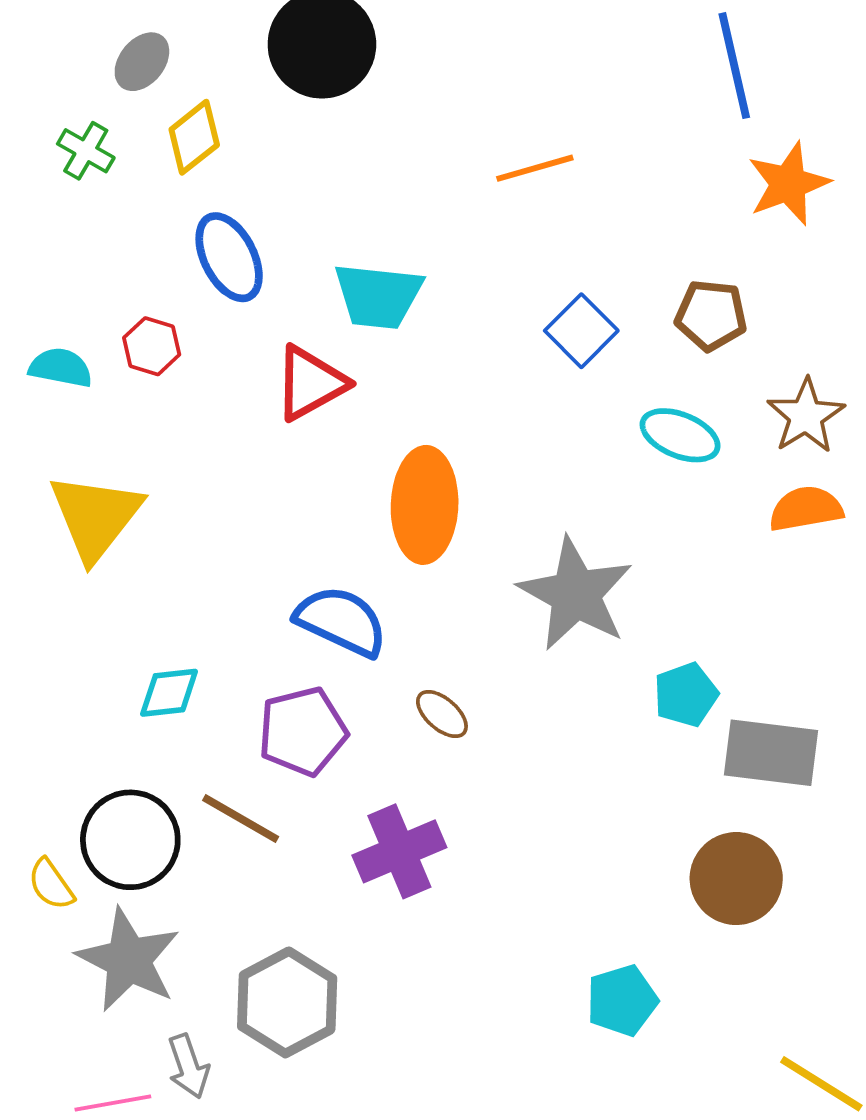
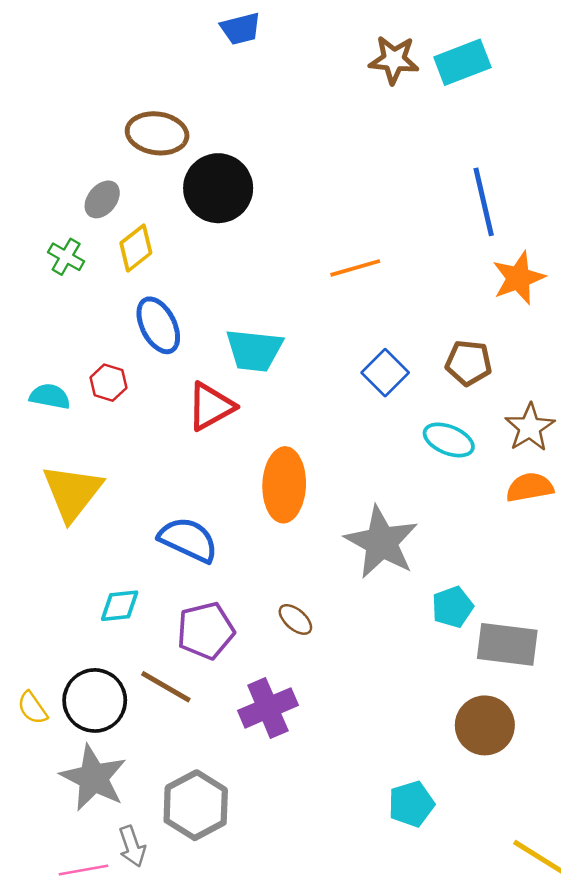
blue semicircle: (341, 621) -> (188, 540), moved
yellow semicircle: (51, 884) -> (32, 708), moved

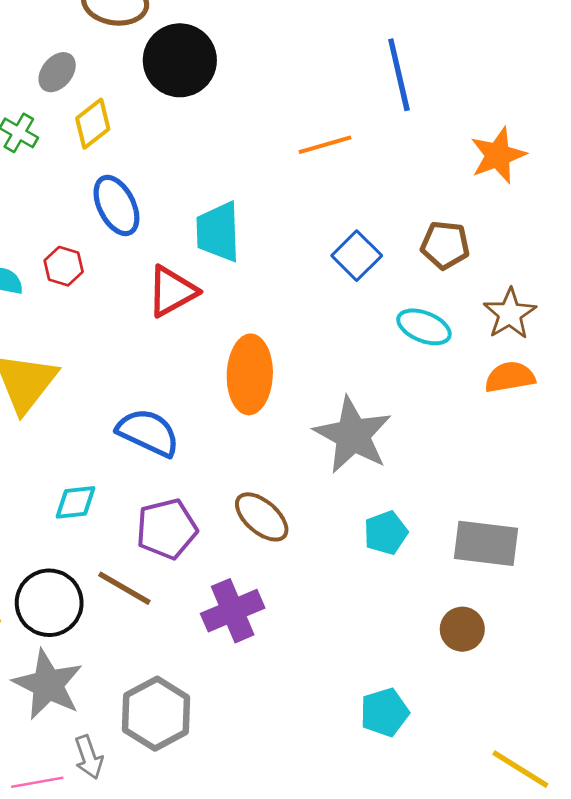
blue line: (484, 202) -> (399, 75), moved
cyan trapezoid: (254, 350) -> (218, 232), turned 82
cyan pentagon: (452, 607) -> (386, 533), moved
brown ellipse: (295, 619) -> (262, 517), size x1.5
brown circle: (485, 725) -> (462, 629), size x0.7

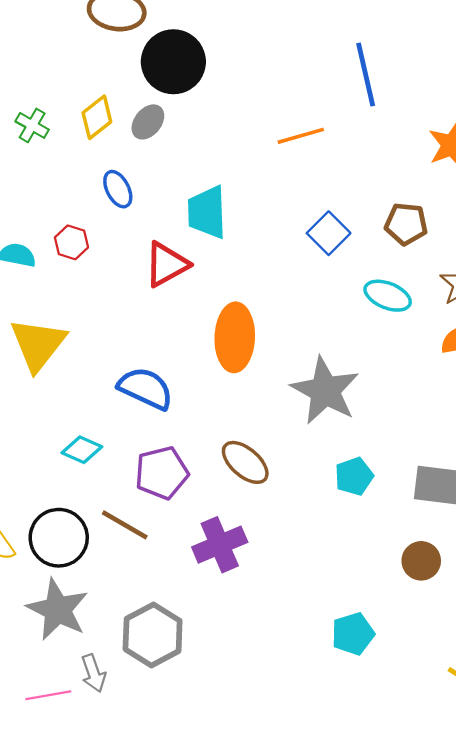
gray ellipse: (57, 72) -> (148, 122), moved
blue ellipse: (116, 205) -> (118, 189), size x0.7
cyan diamond: (76, 502) -> (82, 450), turned 30

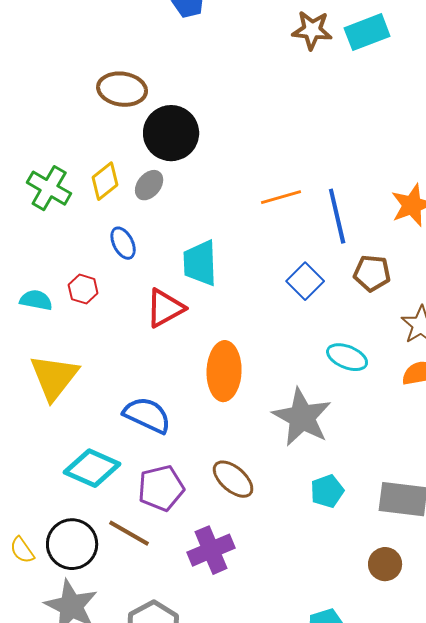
blue line: (366, 74) -> (337, 216), moved
green cross: (32, 125) -> (49, 188), size x1.5
cyan ellipse: (388, 296) -> (347, 357), moved
cyan diamond: (82, 450) -> (92, 468), size x1.6

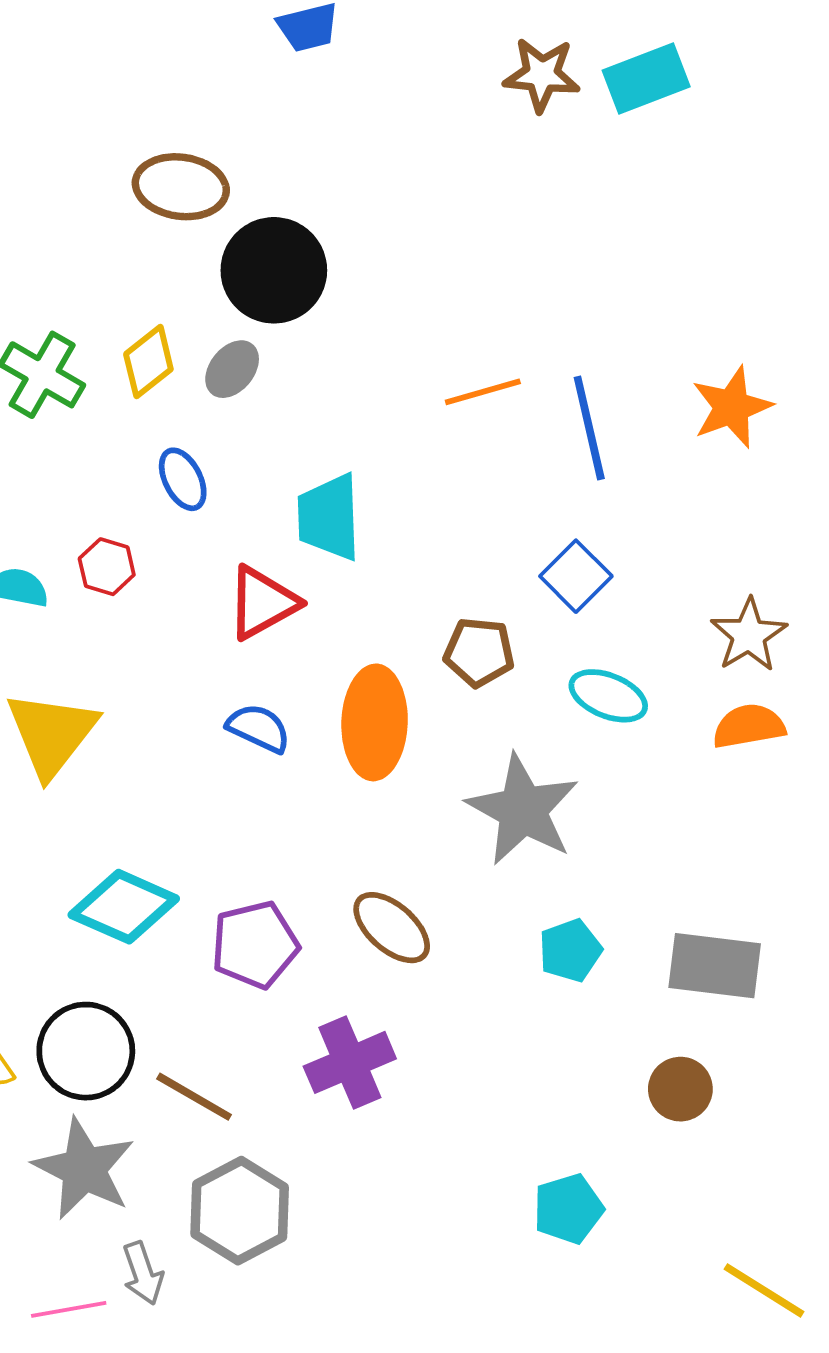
brown pentagon: (372, 273) -> (479, 652), moved
blue square: (305, 281) -> (576, 576), moved
blue semicircle: (147, 415) -> (259, 728), moved, size x0.7
brown line: (129, 533) -> (194, 1097), moved

